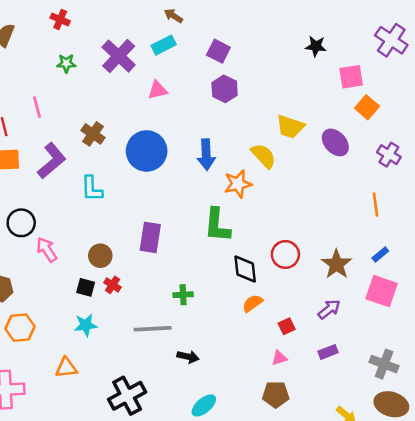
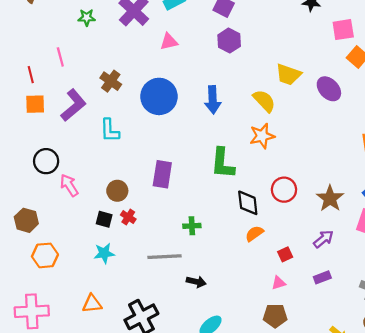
orange star: (238, 184) -> (262, 136), moved
orange triangle: (66, 368) -> (92, 304), moved

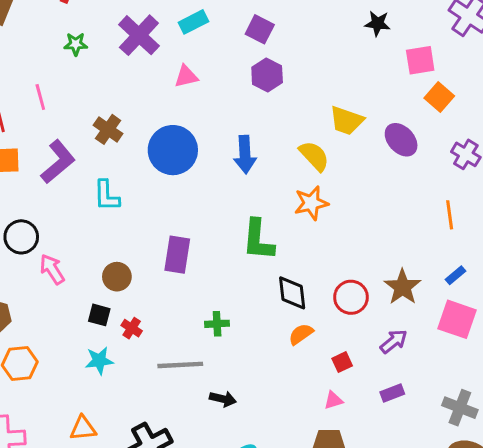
red circle: (284, 190) -> (351, 297), moved
red cross: (128, 217) -> (132, 328), moved

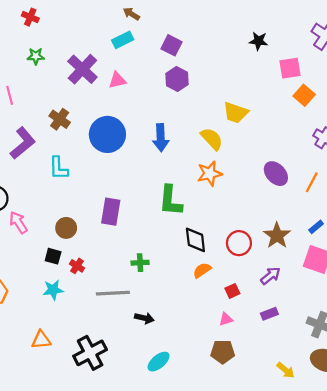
purple cross: (139, 35) -> (82, 69), moved
purple ellipse: (401, 140) -> (276, 174), moved
orange line: (450, 215) -> (312, 182), turned 36

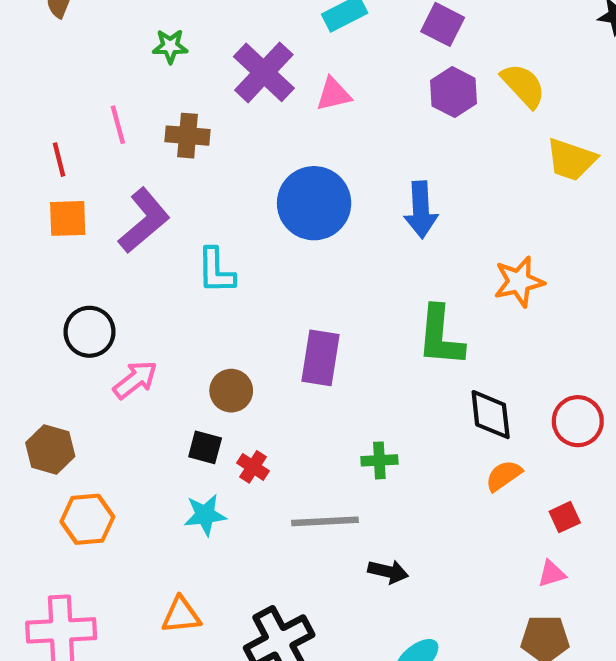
brown cross: (60, 119) -> (188, 136), moved, turned -30
yellow semicircle: (212, 139) -> (523, 85), moved
pink arrow: (18, 222) -> (135, 380), turned 85

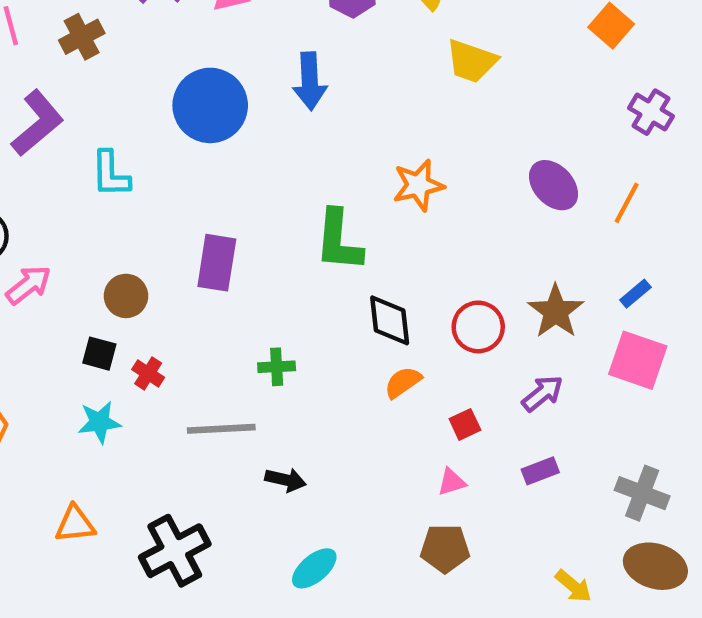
brown cross: (188, 136) -> (82, 37), turned -33
blue arrow: (421, 210) -> (310, 81), moved

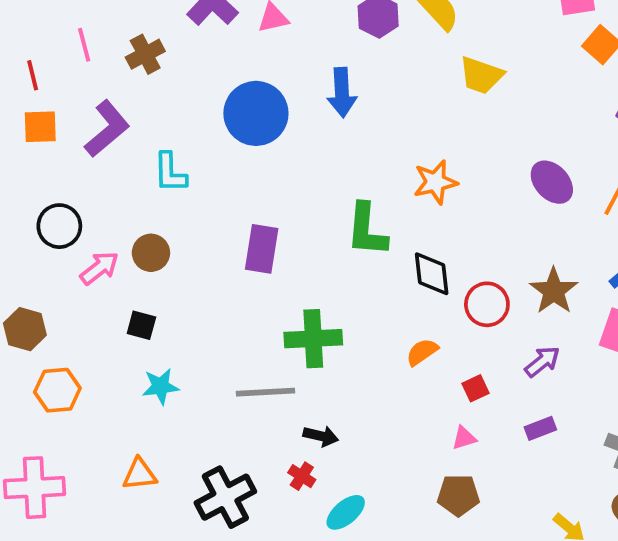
brown circle: (126, 296) -> (151, 253), moved
black diamond: (390, 320) -> (432, 274), moved
black square: (99, 354) -> (141, 325), moved
green cross: (277, 367) -> (313, 339), size x1.8
red cross: (148, 373) -> (302, 476), moved

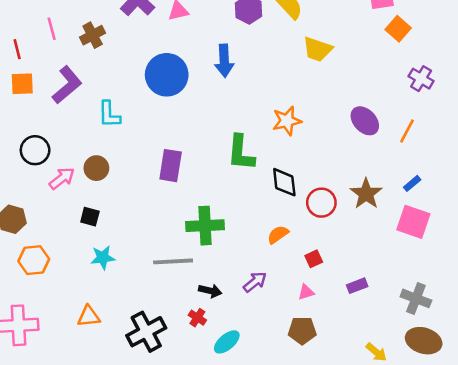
purple arrow: (542, 362) -> (255, 282), moved

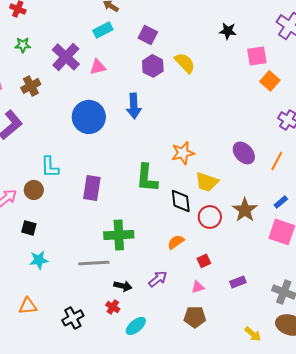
yellow trapezoid: (318, 49) -> (207, 182), moved
cyan L-shape: (109, 114) -> (50, 167), moved
black cross: (146, 332) -> (73, 318), size x0.7

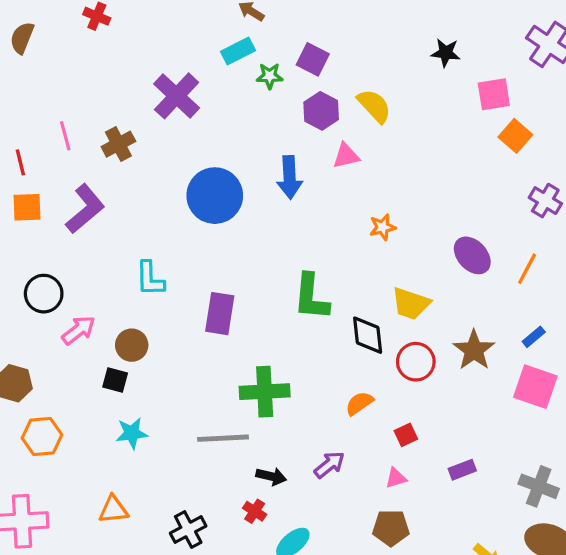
green star: (23, 45) -> (270, 76), moved
pink triangle: (98, 67) -> (346, 156), moved
orange star: (183, 153) -> (383, 227), moved, size x0.7
brown circle: (34, 190) -> (132, 345), moved

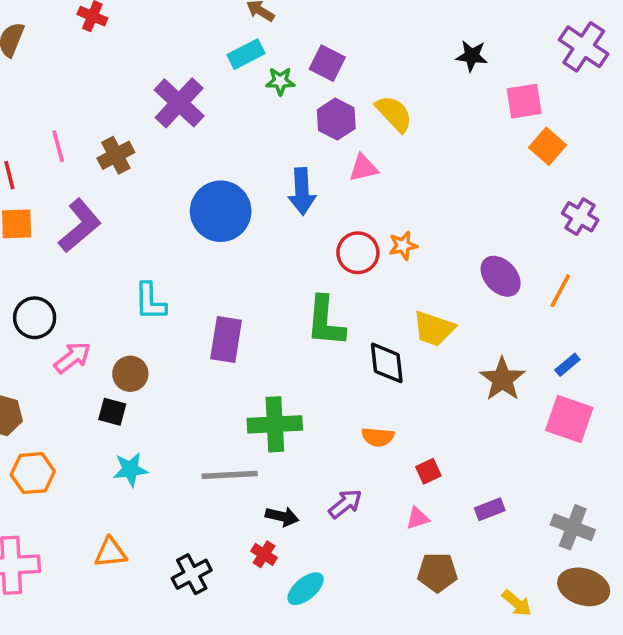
red circle: (416, 362) -> (358, 253), moved
orange semicircle: (359, 403) -> (378, 437), turned -140
brown pentagon: (391, 528) -> (437, 572), moved

